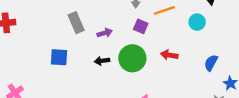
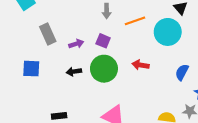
cyan circle: (197, 22) -> (168, 32), size x1.6
purple square: (141, 26) -> (103, 41), moved

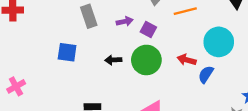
cyan circle: (168, 32) -> (219, 42), moved
purple arrow: (76, 44) -> (125, 21), moved
blue semicircle: (182, 72) -> (206, 74), moved

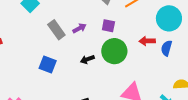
purple arrow: (125, 21) -> (79, 28), moved
blue square: (67, 52) -> (48, 64), turned 30

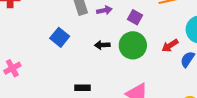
red arrow: (147, 41) -> (170, 46), turned -49

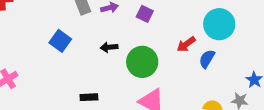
green circle: (133, 45) -> (142, 62), moved

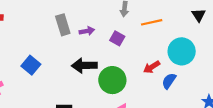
blue square: (60, 41) -> (31, 65), moved
black arrow: (109, 47) -> (84, 65), size x1.6

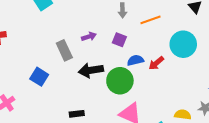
gray rectangle: (63, 25) -> (64, 50), moved
blue semicircle: (169, 81) -> (135, 60), moved, turned 49

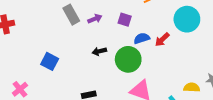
gray rectangle: (64, 50) -> (71, 15), moved
black arrow: (91, 70) -> (99, 51), size x0.6

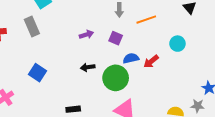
gray rectangle: (71, 15) -> (32, 27), moved
cyan circle: (187, 19) -> (177, 44), size x0.6

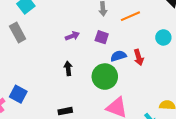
red arrow: (151, 61) -> (139, 57), turned -63
black arrow: (88, 67) -> (68, 68), moved, turned 96
blue square: (38, 73) -> (18, 94), moved

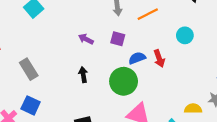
gray rectangle: (18, 32) -> (29, 69), moved
purple arrow: (72, 36) -> (86, 39), turned -128

